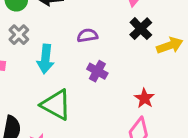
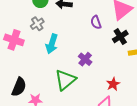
purple semicircle: (87, 35) -> (96, 22), moved, turned -112
green triangle: (56, 105) -> (65, 80), moved, turned 40

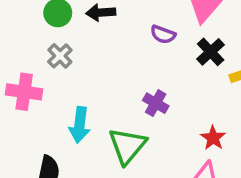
purple semicircle: (96, 22) -> (163, 34), turned -40
cyan arrow: (52, 44) -> (80, 125), moved

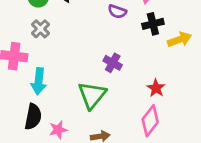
black cross: (211, 52) -> (153, 24), turned 30
cyan arrow: (80, 125) -> (39, 81), moved

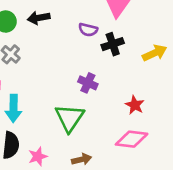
black cross: (153, 24) -> (113, 44), moved
pink diamond: (150, 121) -> (132, 139), turned 64

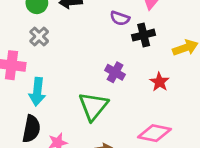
red star: (135, 105) -> (159, 82), moved

